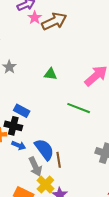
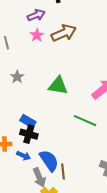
pink star: (35, 18) -> (37, 35), moved
green triangle: (50, 74) -> (58, 86), size x1.5
black cross: (13, 126) -> (29, 134), moved

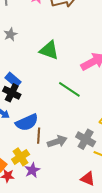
blue semicircle: (49, 161) -> (27, 122), turned 90
gray arrow: (39, 177) -> (57, 141), moved, turned -96

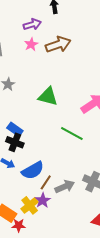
brown line: (39, 136) -> (46, 182), turned 35
purple star: (32, 170) -> (43, 200), moved

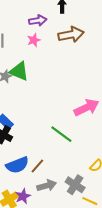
brown arrow: (58, 44) -> (71, 34), moved
green triangle: (48, 96) -> (19, 71), moved
brown line: (46, 182) -> (37, 166), moved

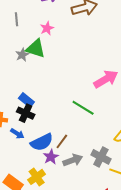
pink star: (34, 40) -> (47, 28), moved
purple star: (23, 196) -> (51, 157), moved

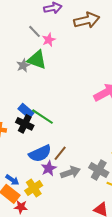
gray line: (16, 19) -> (34, 31), moved, turned -40
green line: (83, 108) -> (42, 117), moved
blue arrow: (17, 134) -> (12, 180), moved

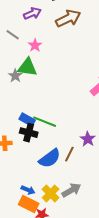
gray line: (34, 31) -> (13, 35), moved
purple star: (49, 168) -> (88, 139), moved
gray arrow: (70, 172) -> (71, 190), moved

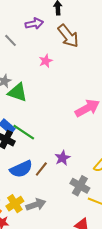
brown arrow: (68, 18) -> (68, 36), turned 65
pink star: (35, 45) -> (46, 61), moved
green triangle: (27, 67) -> (18, 92), moved

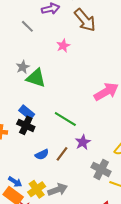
green line: (24, 132) -> (65, 119), moved
blue semicircle: (21, 169) -> (42, 155), size x0.6

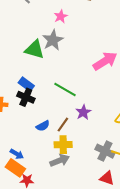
gray star: (23, 67) -> (53, 40), moved, size x1.5
gray cross: (101, 169) -> (105, 151), moved
yellow cross: (37, 189) -> (63, 145), moved, turned 36

